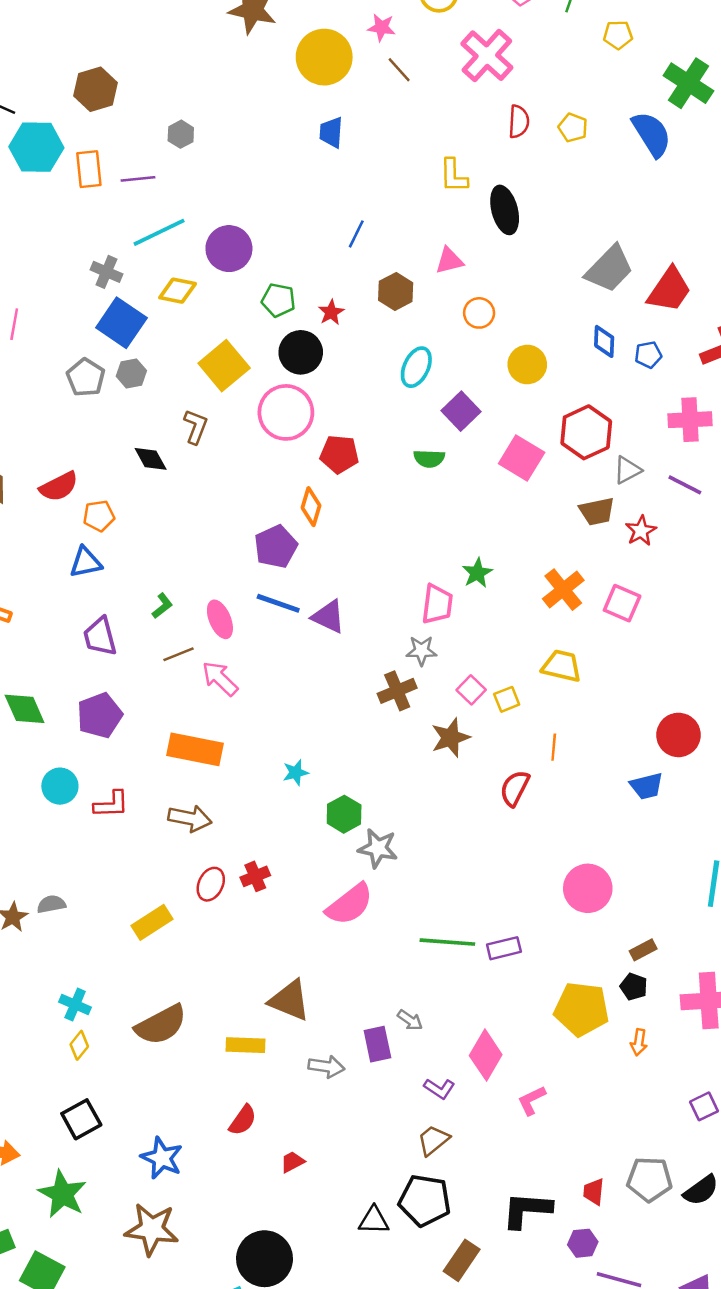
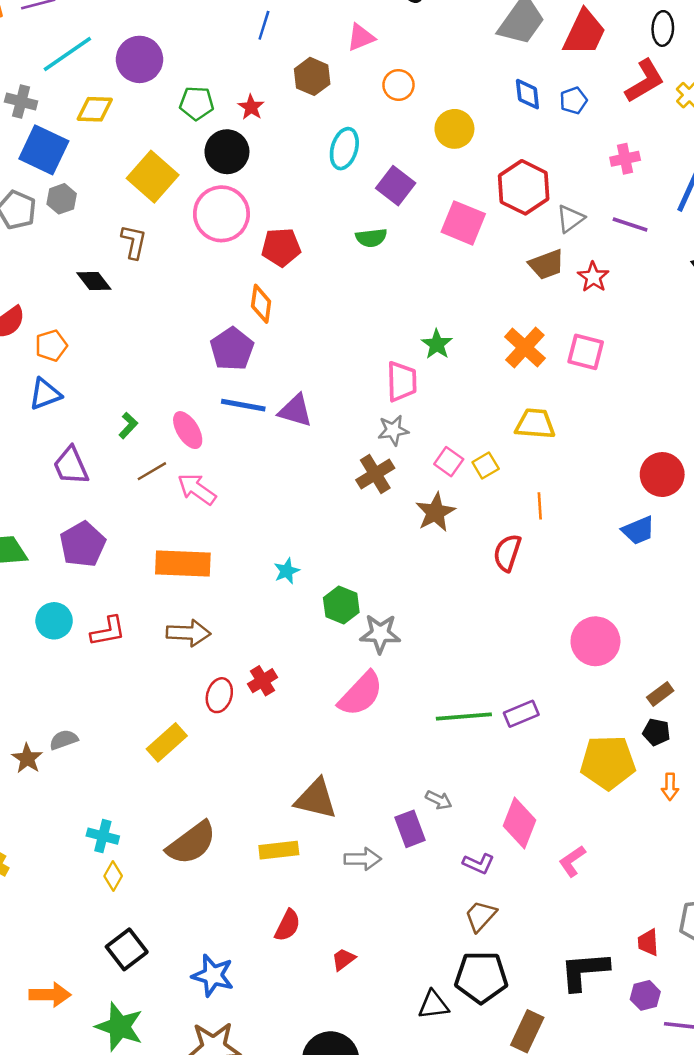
pink cross: (690, 420) -> (625, 159), size x0.7

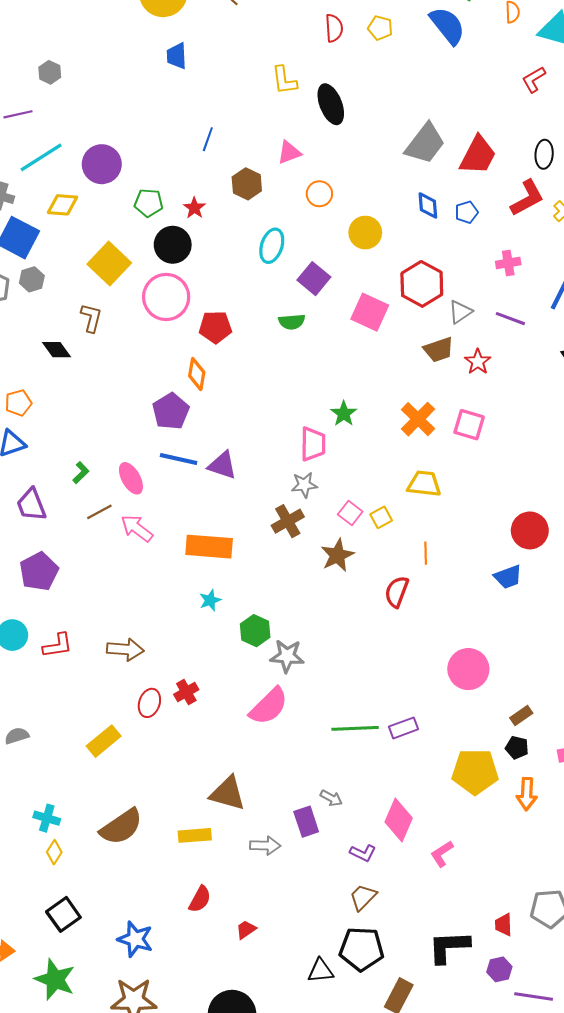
orange rectangle: (183, 564) -> (209, 547), moved
orange arrow: (670, 787) -> (527, 794), size x1.4

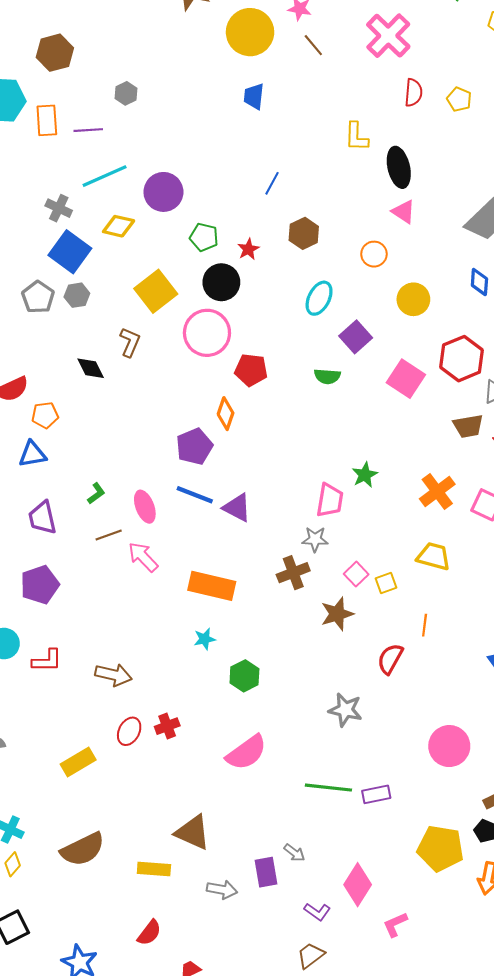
pink triangle: (289, 152) -> (404, 212), moved, turned 45
gray star: (287, 656) -> (345, 710), moved

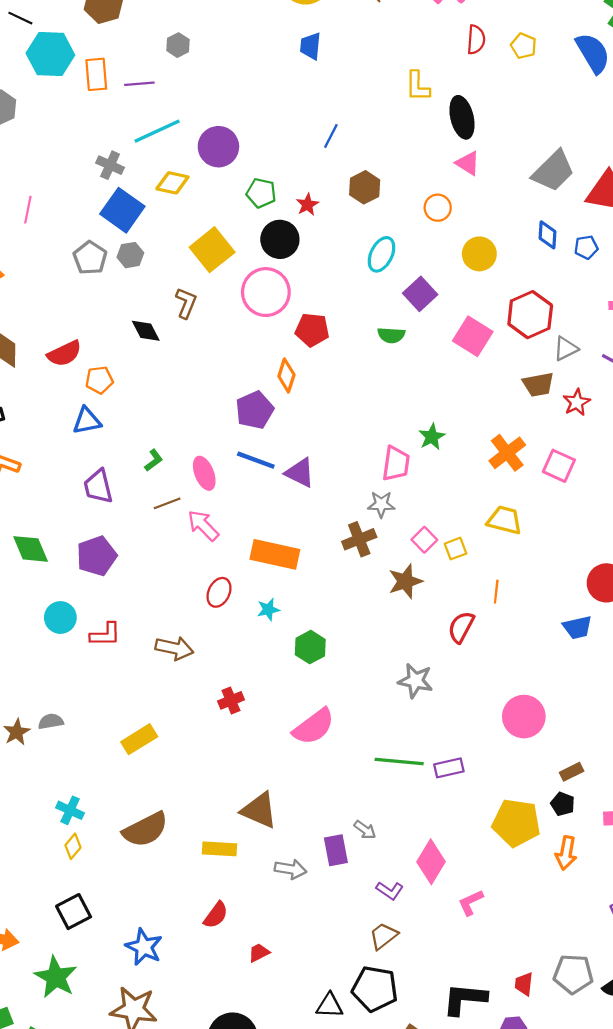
red ellipse: (129, 731) -> (219, 592), moved

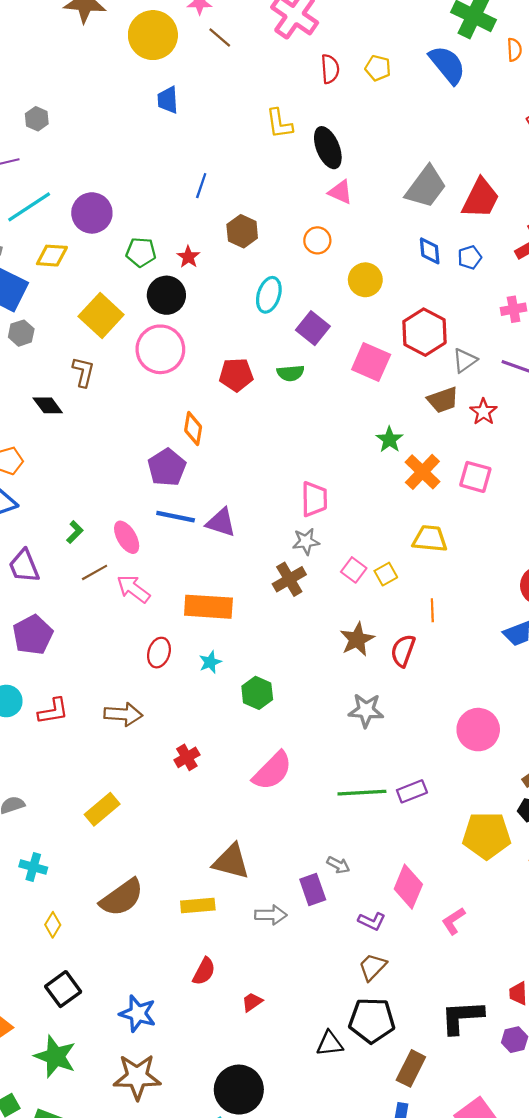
red pentagon: (312, 330) -> (236, 375), moved
green star: (432, 437) -> (389, 440), moved
brown star: (405, 581) -> (357, 639), moved
cyan cross: (70, 810) -> (33, 867), moved

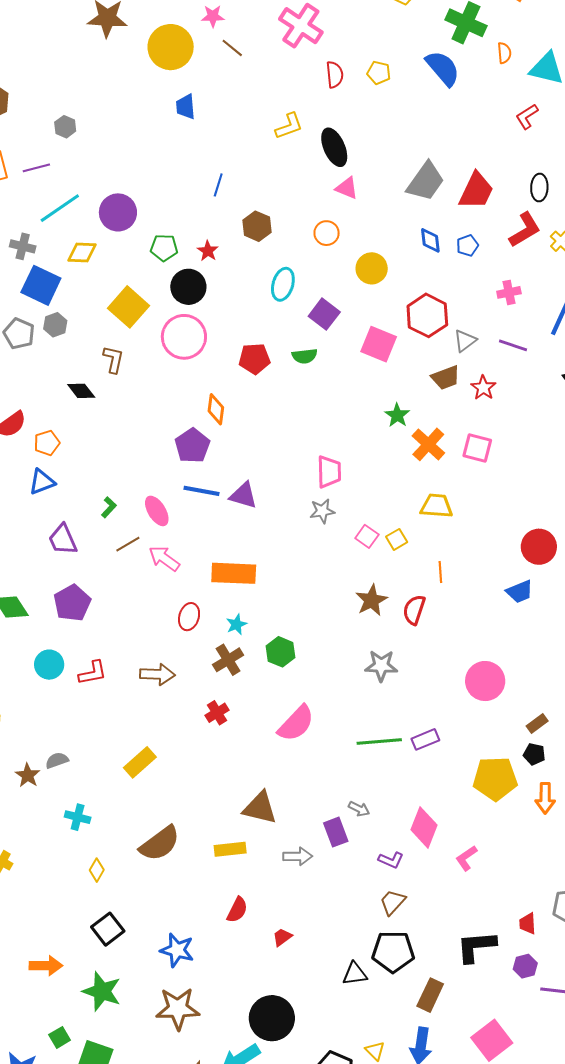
yellow L-shape: (279, 124) -> (289, 126), turned -100
brown cross: (289, 579) -> (228, 660), moved

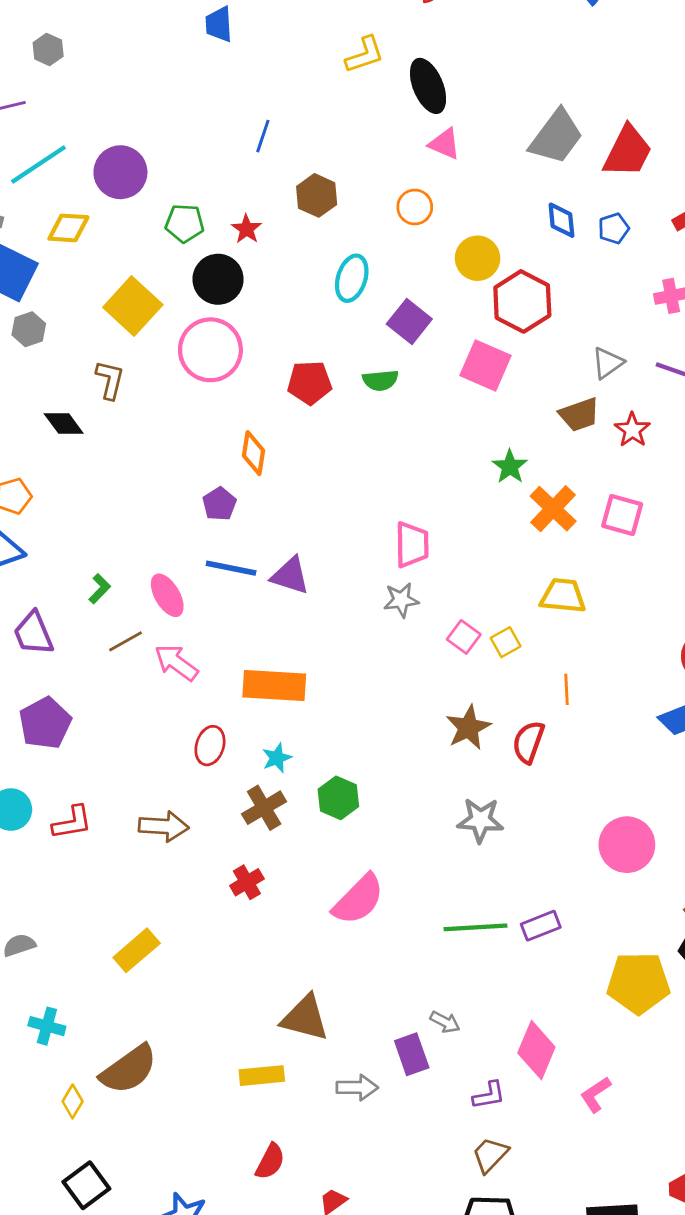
red hexagon: (427, 315) -> (522, 301), moved
purple pentagon: (192, 446) -> (219, 504), size x0.7
brown semicircle: (160, 843) -> (129, 1069), moved
purple L-shape: (391, 860) -> (489, 1095), turned -35

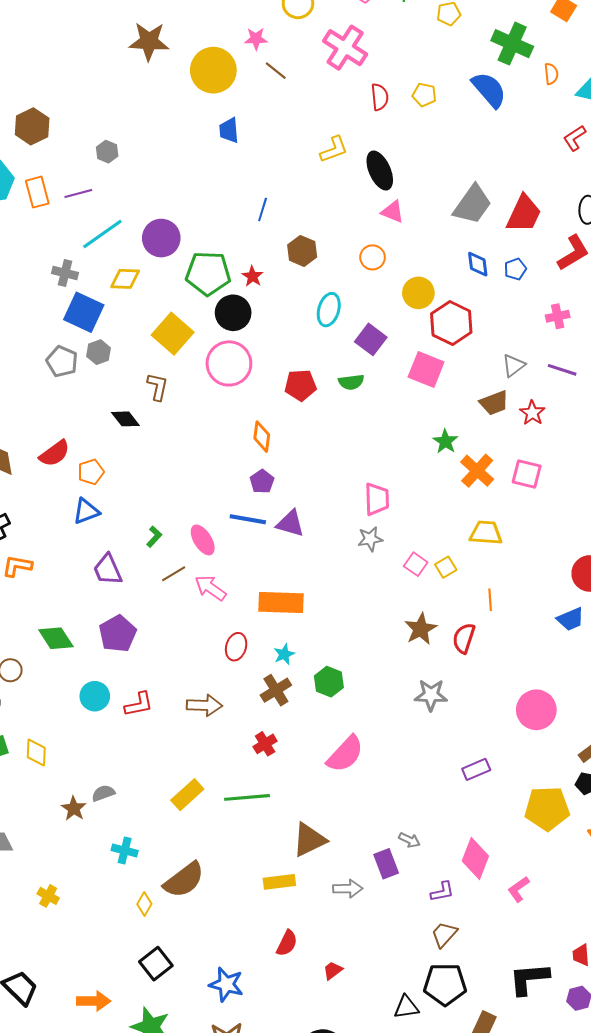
green pentagon: (185, 223) -> (208, 273), size x1.6
purple pentagon: (219, 504) -> (262, 482), moved
green line: (475, 927) -> (247, 797), moved
brown triangle: (305, 1018) -> (309, 840), turned -39

